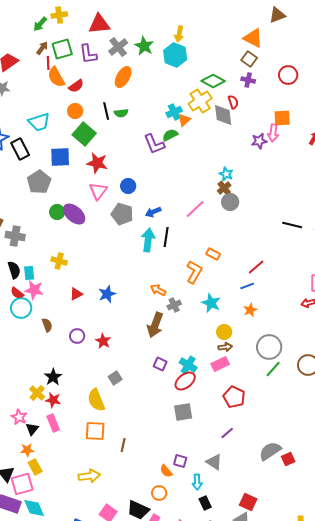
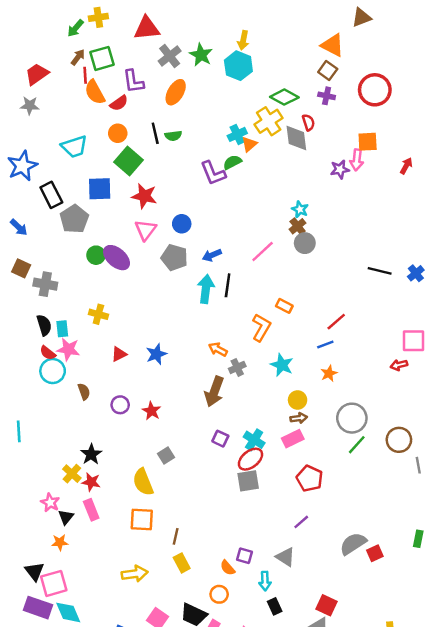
purple L-shape: (88, 54) -> (133, 81), moved
red circle: (288, 75) -> (375, 90), size x1.4
black rectangle: (20, 149) -> (51, 195), moved
gray square: (183, 412) -> (248, 481), moved
yellow rectangle: (35, 467) -> (182, 563), moved

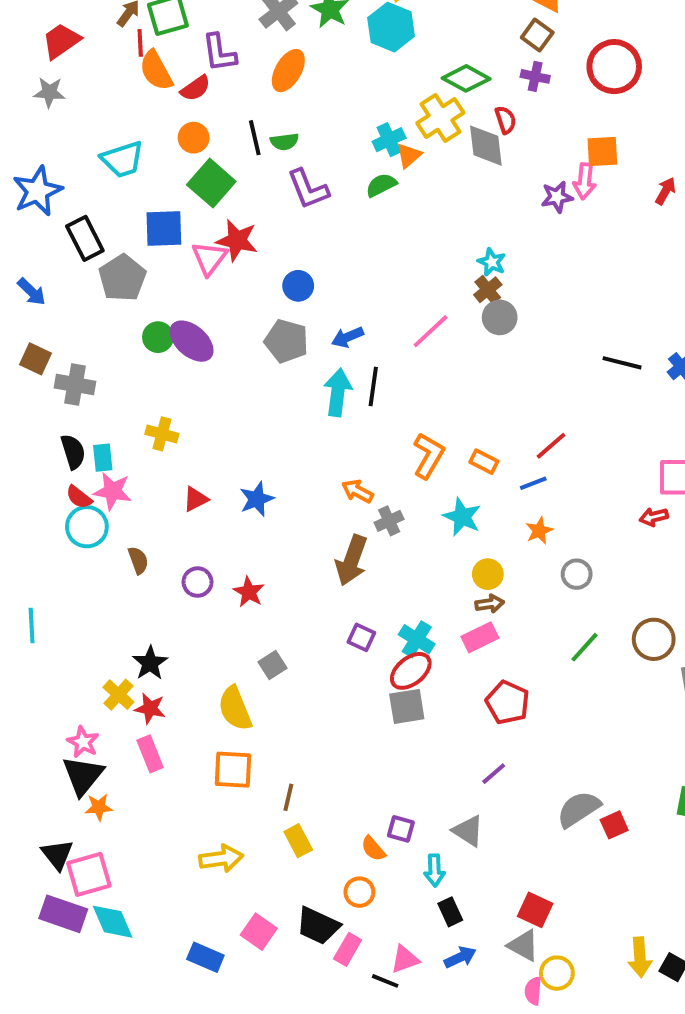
purple L-shape: (213, 173) -> (308, 189), moved
pink triangle: (145, 230) -> (209, 258), moved
orange rectangle: (284, 306) -> (484, 462), moved
gray circle: (352, 418) -> (577, 574), moved, size x0.6
black triangle: (66, 517) -> (83, 776), moved, size x1.6

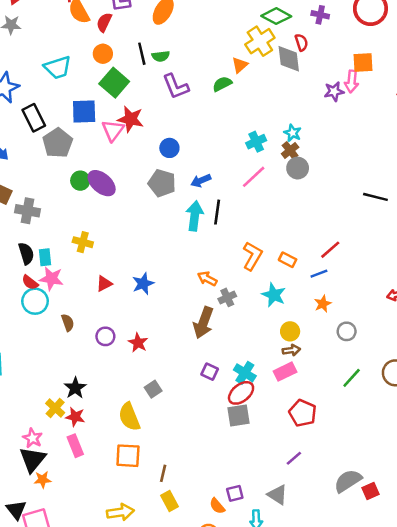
red semicircle: (196, 88) -> (104, 22), turned 150
cyan cross: (389, 140) -> (256, 142), moved
purple square: (401, 829) -> (235, 493), turned -30

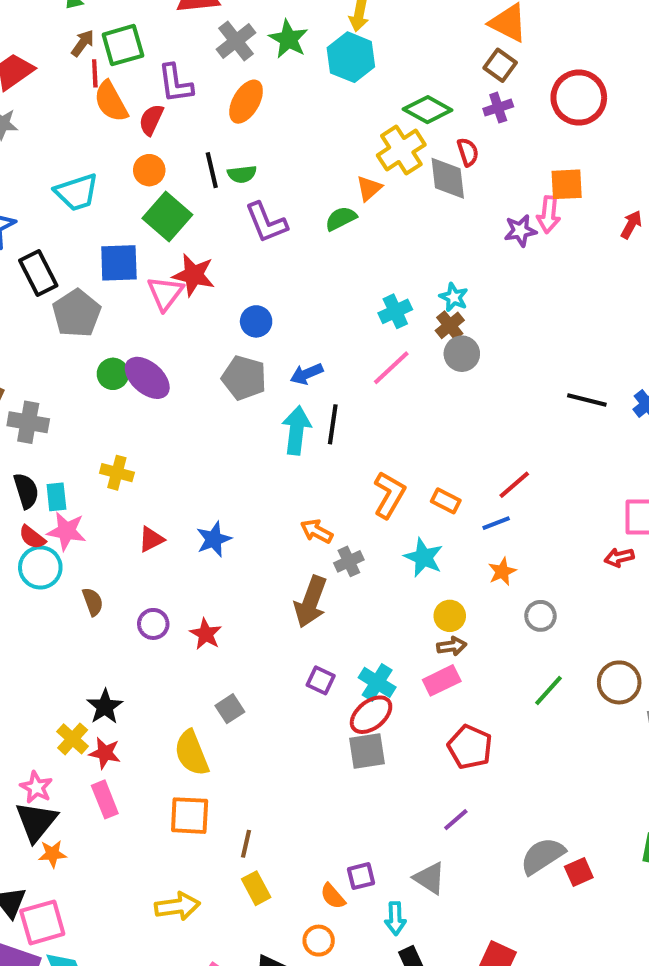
purple cross: (320, 15) -> (498, 108), turned -30

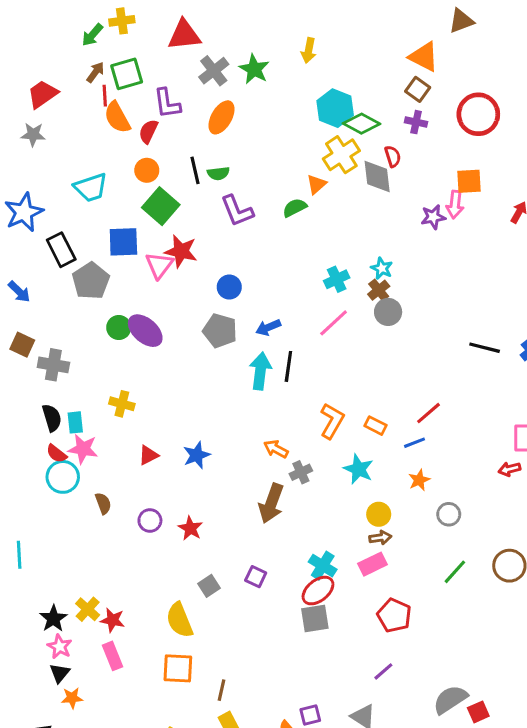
cyan hexagon: (351, 57) -> (335, 108), moved
purple cross: (498, 108) -> (416, 122), turned 30
purple square: (321, 680) -> (256, 577), moved
black star: (105, 707) -> (53, 619), moved
black triangle: (36, 822) -> (60, 673), size x0.6

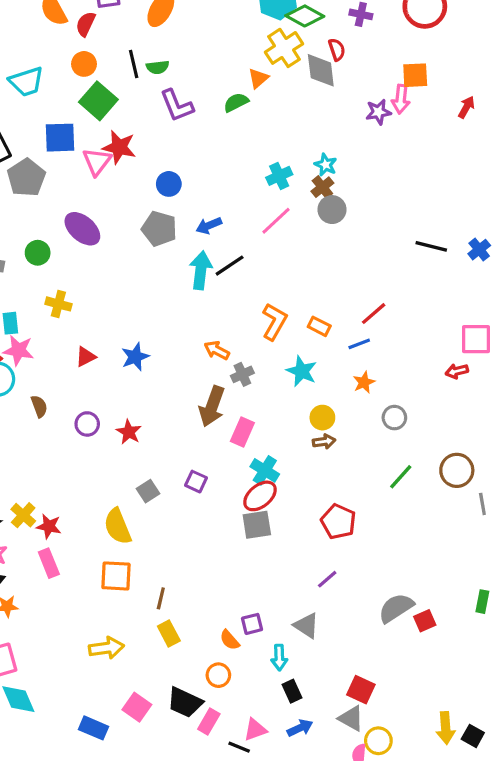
green circle: (119, 328) -> (38, 253), moved
black line: (288, 366) -> (230, 266), turned 48
pink rectangle: (372, 564) -> (242, 432), moved, turned -40

